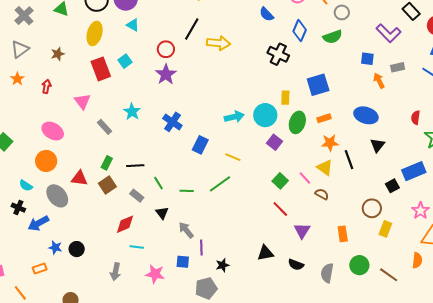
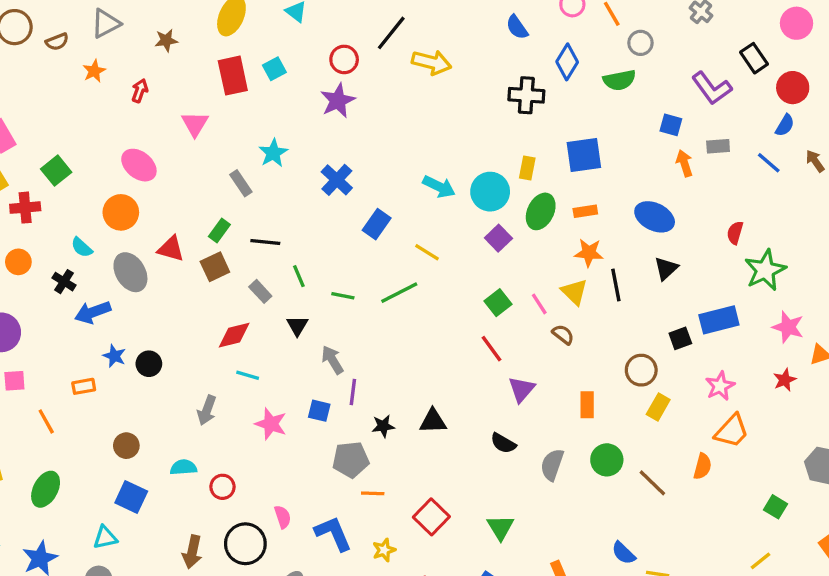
black cross: (278, 54) -> (526, 95), turned -30
cyan arrow: (234, 117) -> (439, 187), turned 30
gray rectangle: (105, 127) -> (241, 183), moved
black triangle: (265, 253) -> (433, 421), moved

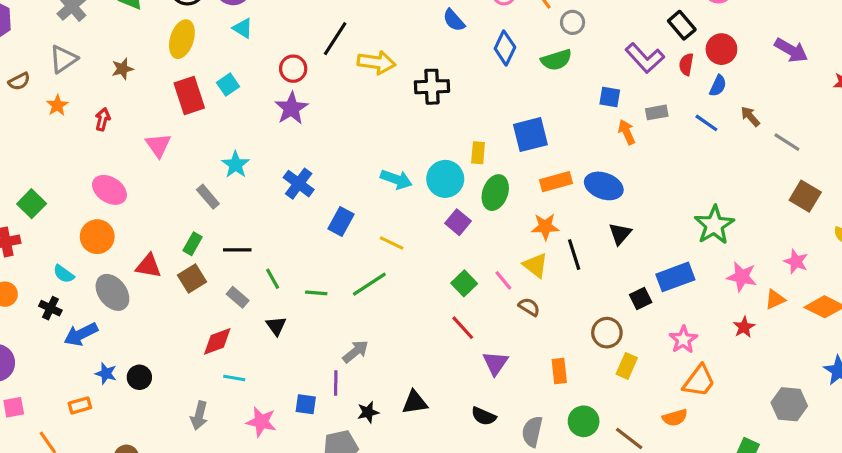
black cross: (526, 95) -> (432, 87), moved
orange rectangle: (585, 211) -> (556, 182), moved, size x1.4
red semicircle: (735, 233) -> (686, 64), moved
gray arrow: (332, 360) -> (356, 352), moved, turned 88
orange semicircle: (702, 466) -> (675, 418), turned 65

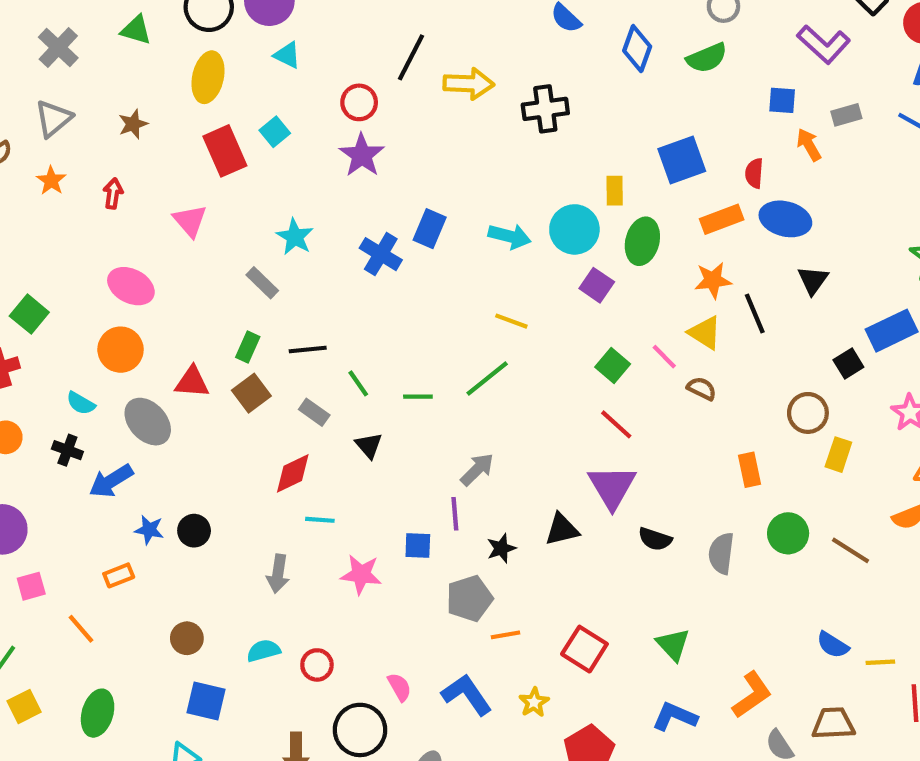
red semicircle: (686, 64) -> (754, 173), moved
blue rectangle: (341, 221) -> (430, 229), moved
purple triangle: (495, 363) -> (612, 487), moved, size x1.4

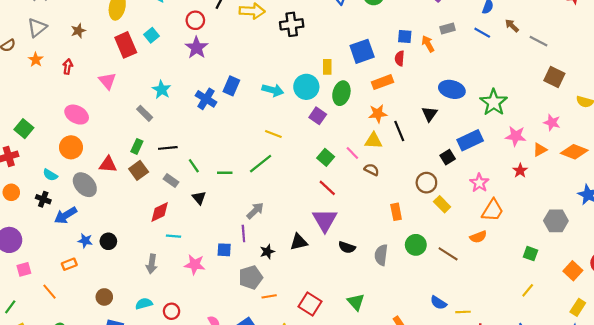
blue square: (782, 100) -> (405, 37), moved
blue ellipse: (785, 219) -> (452, 89), moved
yellow triangle: (705, 333) -> (373, 141), turned -30
yellow rectangle: (838, 455) -> (442, 204), turned -63

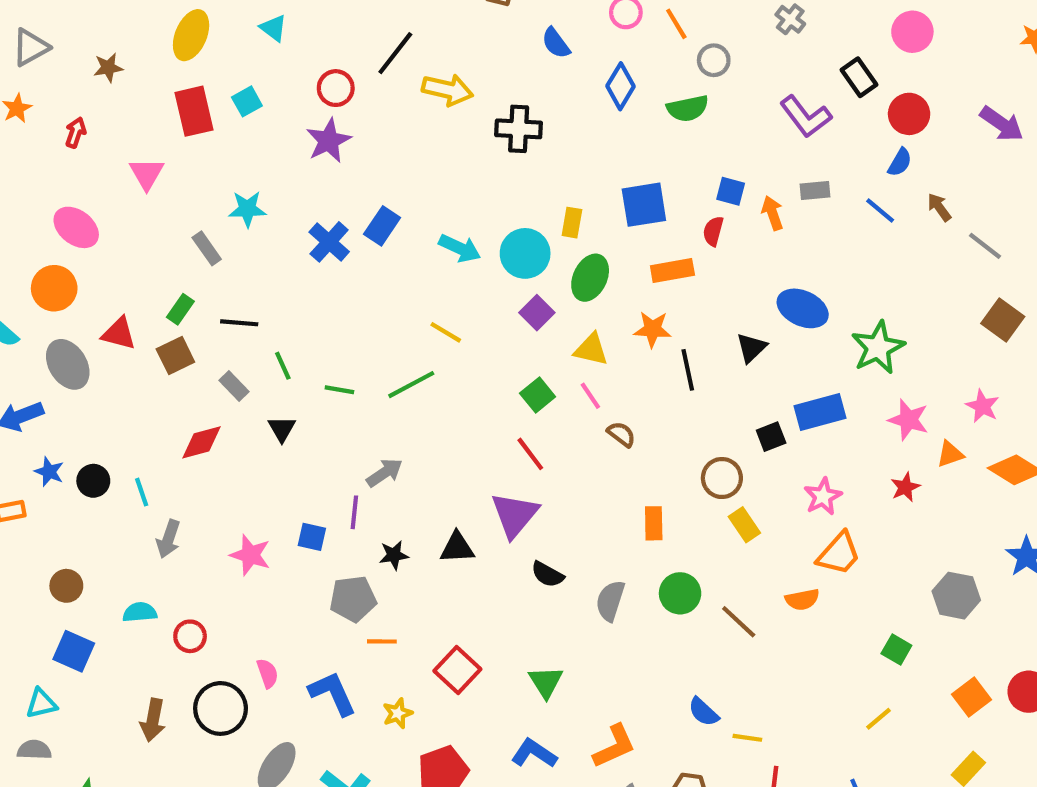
cyan star: (162, 90) -> (247, 209), turned 30
yellow triangle: (373, 141) -> (591, 349), moved
cyan line: (174, 236) -> (142, 492), moved, turned 56

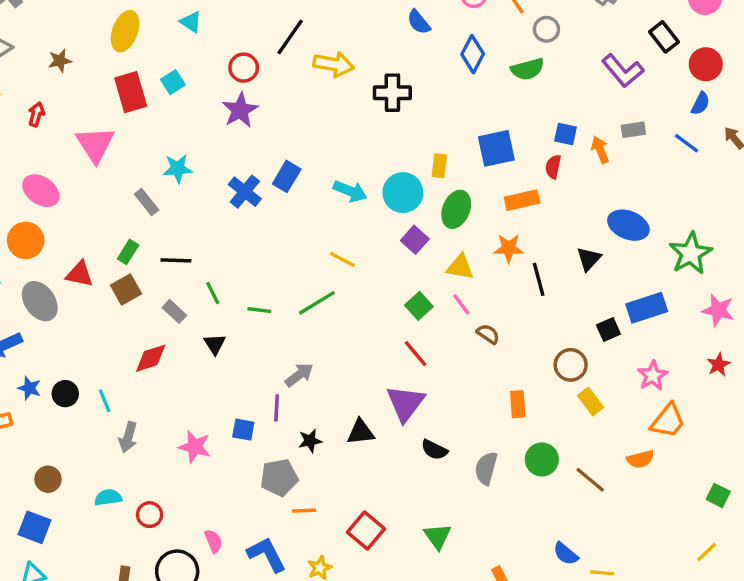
pink triangle: (147, 174) -> (95, 144), size x1.4
blue square: (74, 651) -> (34, 527), moved

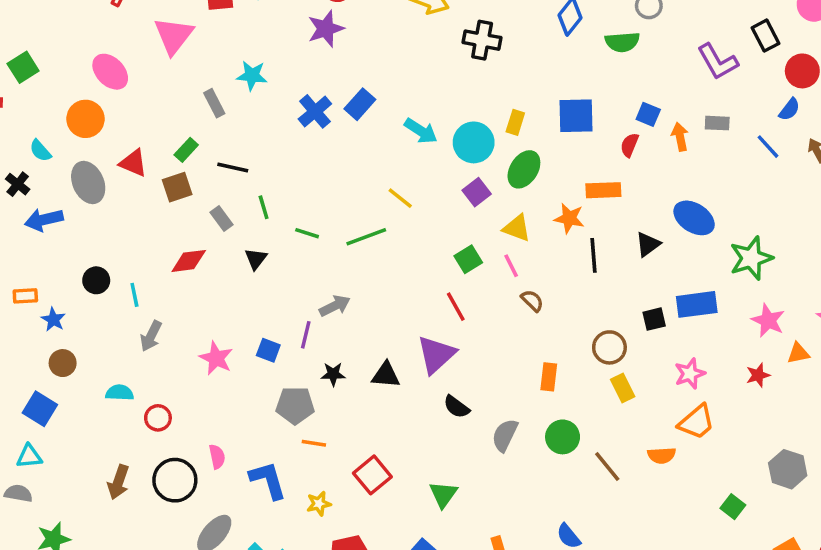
orange rectangle: (522, 200) -> (603, 190), moved
blue star: (29, 388) -> (53, 320), moved

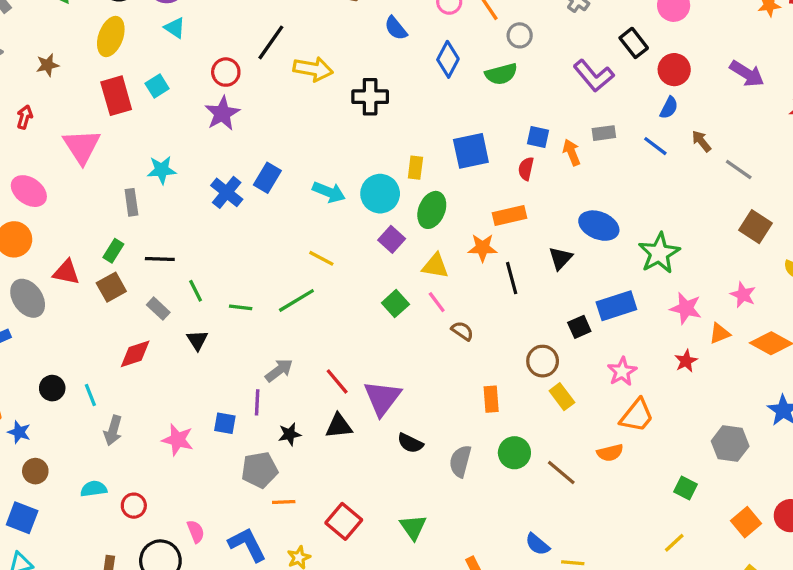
gray rectangle: (214, 103) -> (131, 202), turned 30
red line: (456, 307) -> (337, 381), moved

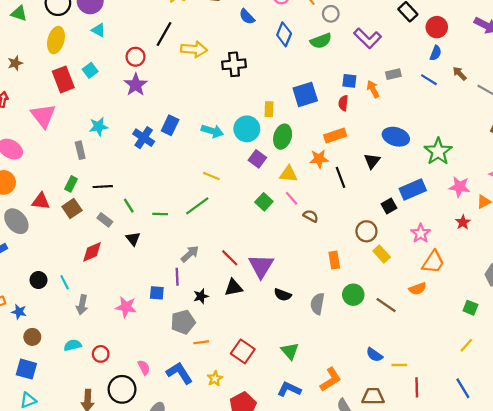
purple L-shape: (594, 76) -> (368, 38), moved

